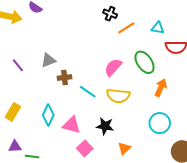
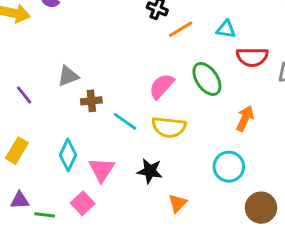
purple line: (18, 65) -> (24, 95), moved
orange arrow: (161, 88) -> (245, 118), moved
pink triangle: (72, 125) -> (102, 170), turned 48
pink square: (85, 148) -> (83, 203), moved

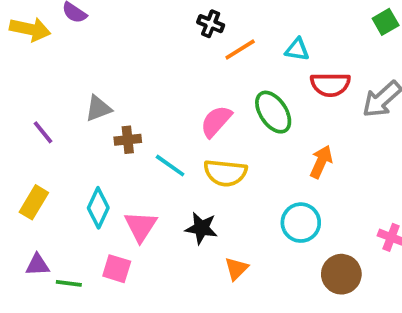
pink square: (83, 203) -> (117, 269), turned -30

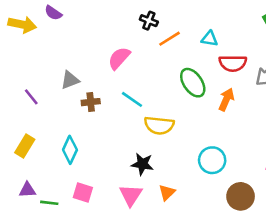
pink semicircle: (216, 121) -> (119, 58), moved
orange arrow: (321, 162) -> (226, 99), moved
cyan line: (170, 166) -> (132, 99), moved
pink triangle: (141, 226) -> (131, 195), moved

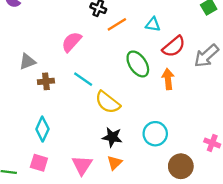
red semicircle: (233, 63) -> (174, 46), turned -40
orange arrow: (226, 99) -> (168, 79), turned -30
yellow semicircle: (159, 125) -> (108, 102), turned 32
cyan diamond: (70, 150) -> (42, 129), moved
black star: (142, 164) -> (112, 137), moved

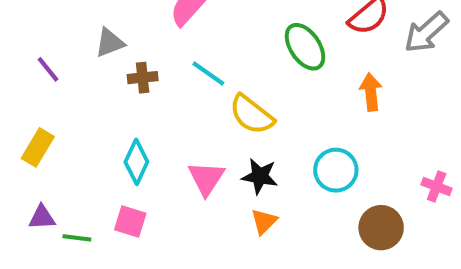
orange arrow: (168, 79) -> (371, 92), moved
pink triangle: (82, 165) -> (206, 178), moved

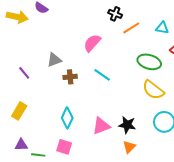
green ellipse: (305, 47) -> (149, 62), turned -40
yellow semicircle: (252, 115) -> (153, 90), moved
pink triangle: (206, 178) -> (101, 126), turned 36

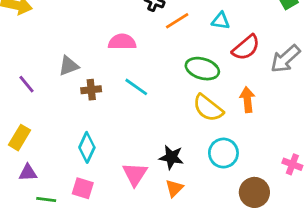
pink semicircle: (92, 43) -> (122, 42), turned 48
pink triangle: (101, 126) -> (135, 174), moved, turned -36
purple triangle: (21, 145) -> (28, 173), moved

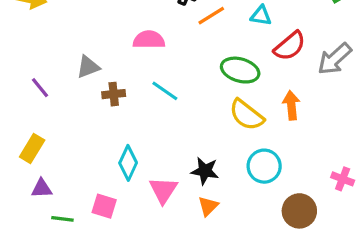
cyan diamond: (87, 147) -> (128, 163), moved

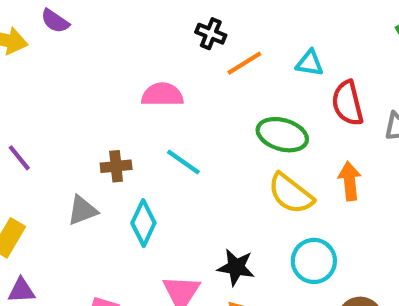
red semicircle: (290, 46) -> (348, 103), turned 116
gray triangle: (88, 67) -> (82, 210), moved
cyan diamond: (128, 163) -> (143, 223), moved

